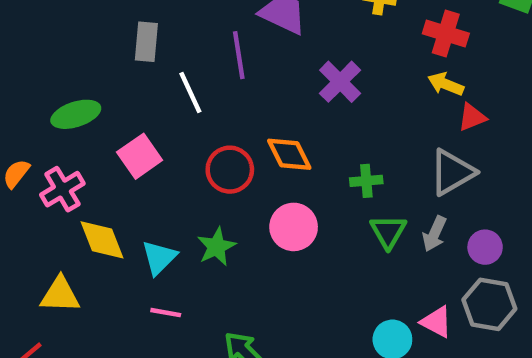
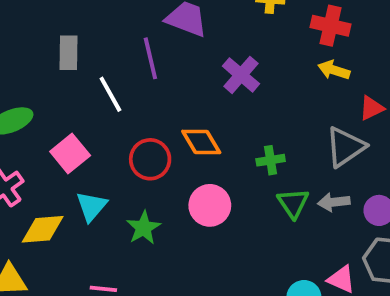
red triangle: (472, 117) -> (372, 108), moved
gray arrow: (434, 234) -> (334, 202), turned 64
yellow diamond: (102, 240) -> (43, 229), turned -69
cyan triangle: (159, 258) -> (91, 206), moved

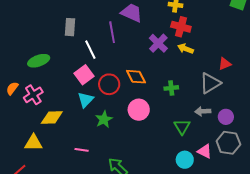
red cross: (331, 26) -> (181, 27), moved
yellow arrow: (334, 70) -> (185, 49), moved
pink square: (70, 154) -> (84, 75), moved
green triangle: (293, 203) -> (182, 127), moved
cyan triangle: (91, 206) -> (85, 100), moved

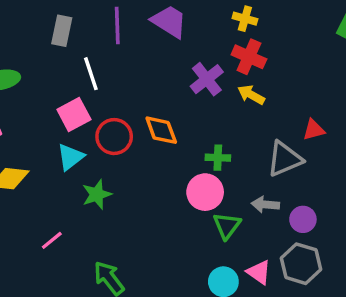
purple line: (112, 32) -> (117, 25), moved
pink circle: (139, 110) -> (205, 192), moved
pink line: (82, 150) -> (52, 240), turned -56

